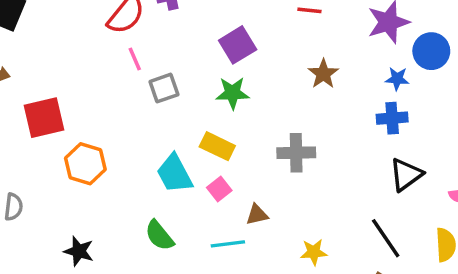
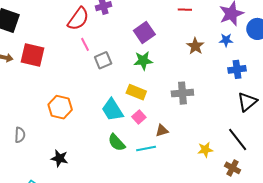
blue star: (397, 79) -> (226, 40), moved
red square: (44, 118) -> (33, 55), moved, turned 30
green semicircle: (159, 236) -> (117, 143), moved
yellow star: (314, 252) -> (205, 150), moved

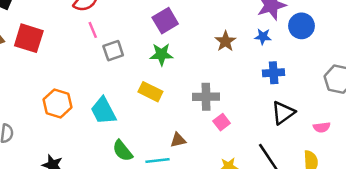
cyan trapezoid: (112, 110) -> (103, 111), moved
pink square: (139, 117) -> (222, 122), moved

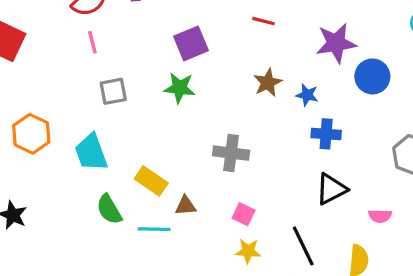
blue star: (263, 37) -> (307, 95), moved
gray square: (113, 51) -> (113, 91), moved
yellow rectangle: (150, 92) -> (151, 181), moved
pink square: (222, 122) -> (244, 214), moved, turned -35

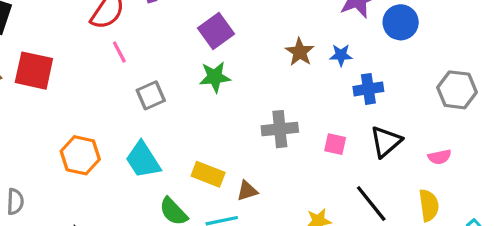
pink square: (244, 214) -> (335, 144), moved

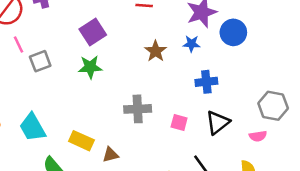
blue star: (341, 55) -> (191, 44), moved
gray hexagon: (457, 90) -> (273, 106), moved
gray square: (151, 95) -> (40, 61), moved

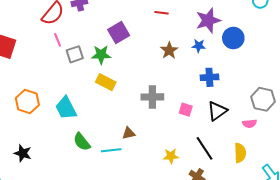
green star: (90, 67) -> (101, 55), moved
yellow rectangle: (81, 141) -> (106, 82), moved

